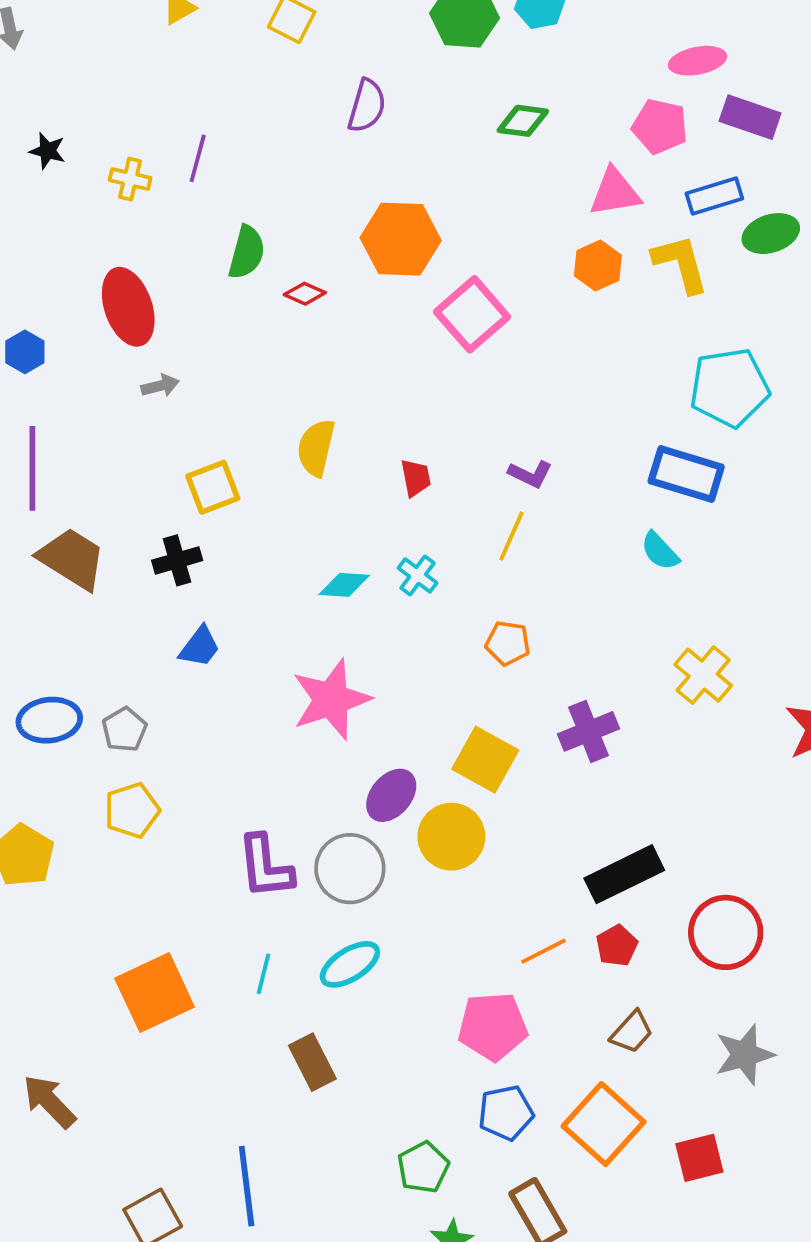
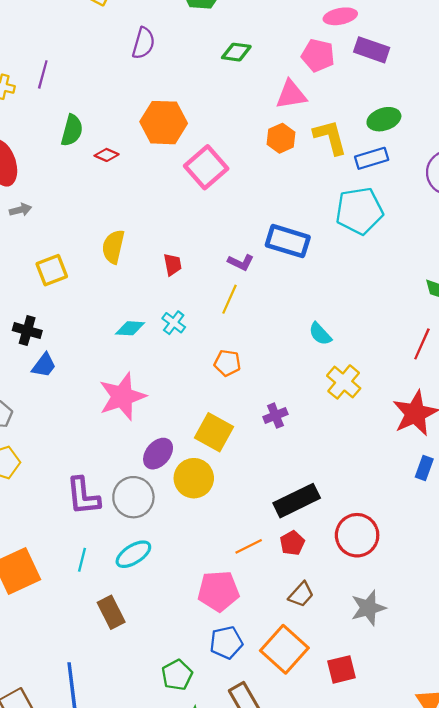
blue rectangle: (714, 196) -> (372, 158), moved
blue rectangle: (686, 474) -> (288, 241), moved
cyan semicircle: (660, 551) -> (320, 334), moved
black cross: (177, 560) -> (27, 331), moved, turned 32
purple cross: (589, 731) -> (275, 416), size x0.7

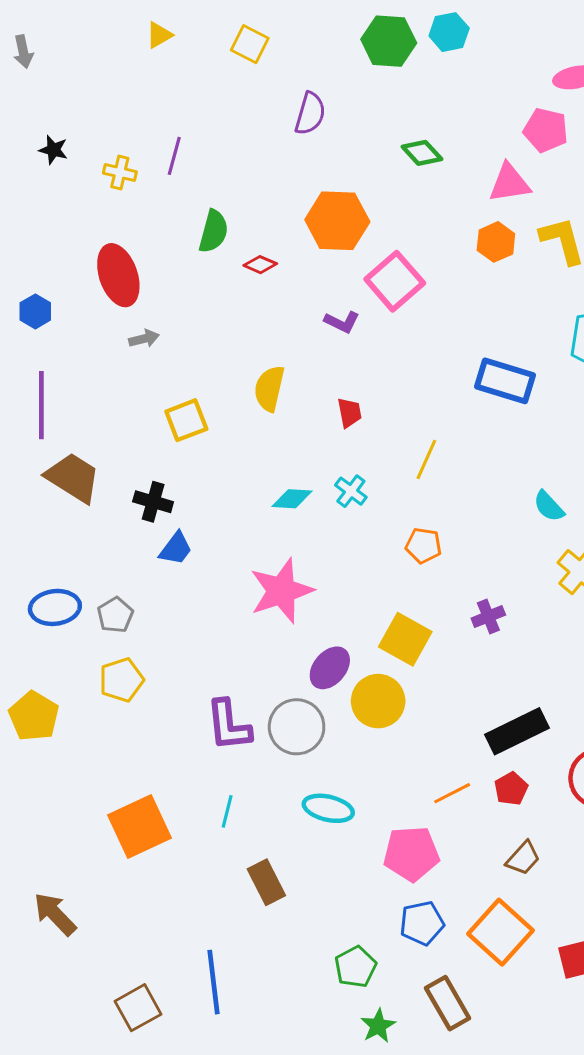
green diamond: (236, 52) -> (422, 153), moved, turned 40
purple L-shape: (241, 262) -> (342, 322), moved
cyan ellipse: (133, 554) -> (328, 808), moved, turned 45

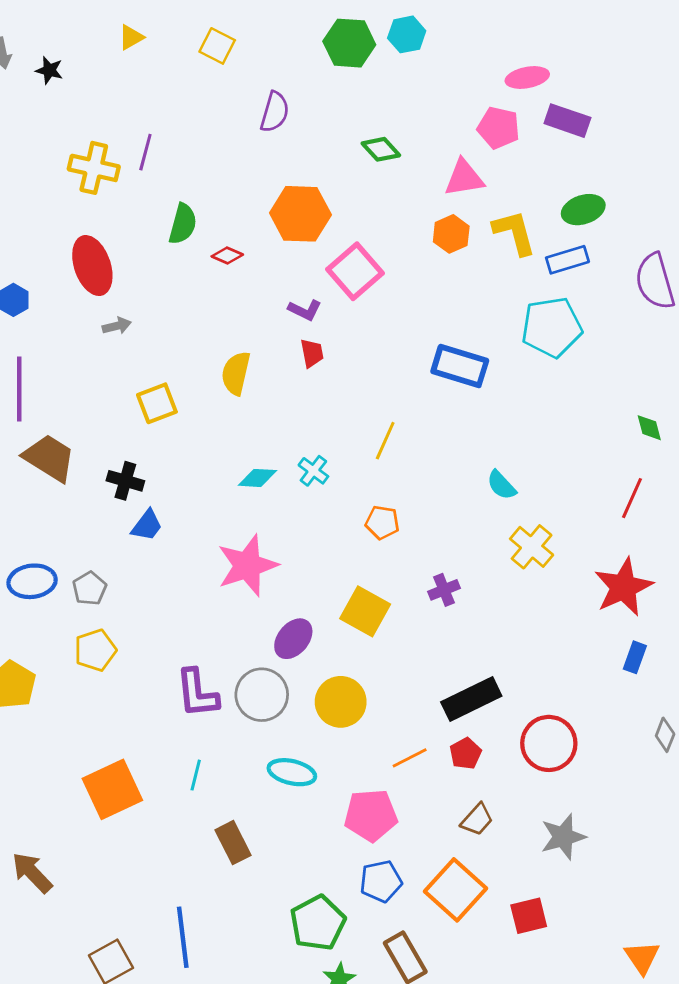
black star: (53, 150) -> (49, 70), moved
yellow cross: (120, 172) -> (94, 168), size x1.6
red trapezoid: (349, 413) -> (312, 353), moved
yellow circle: (378, 701) -> (341, 702), moved
green pentagon: (355, 967) -> (318, 923), size x1.4

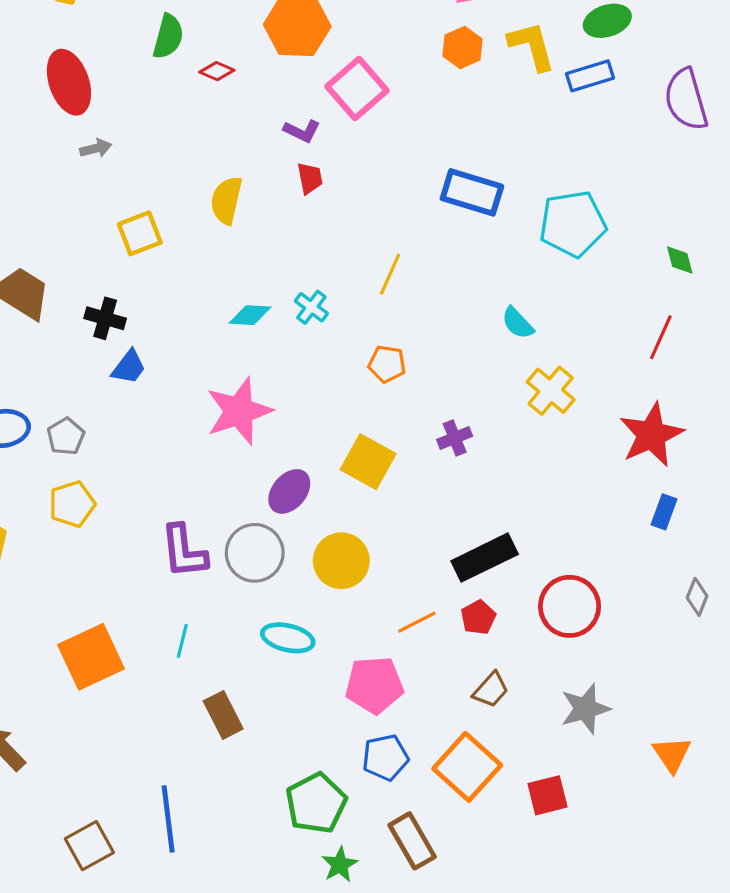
cyan pentagon: (552, 327) -> (573, 224), moved
orange triangle: (642, 957) -> (672, 754), moved

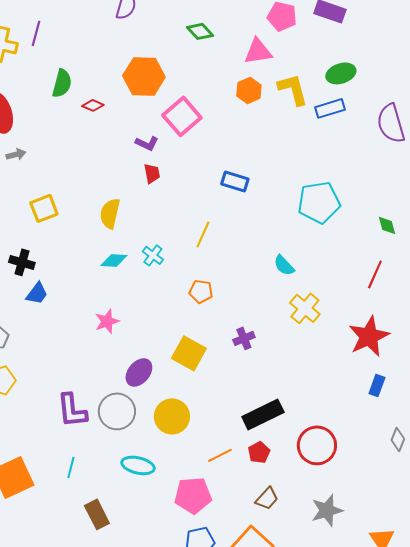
blue rectangle: (472, 192) -> (235, 181), moved, size x0.7
yellow semicircle: (226, 200) -> (110, 213), moved
pink star: (239, 411) -> (107, 321), size x0.6

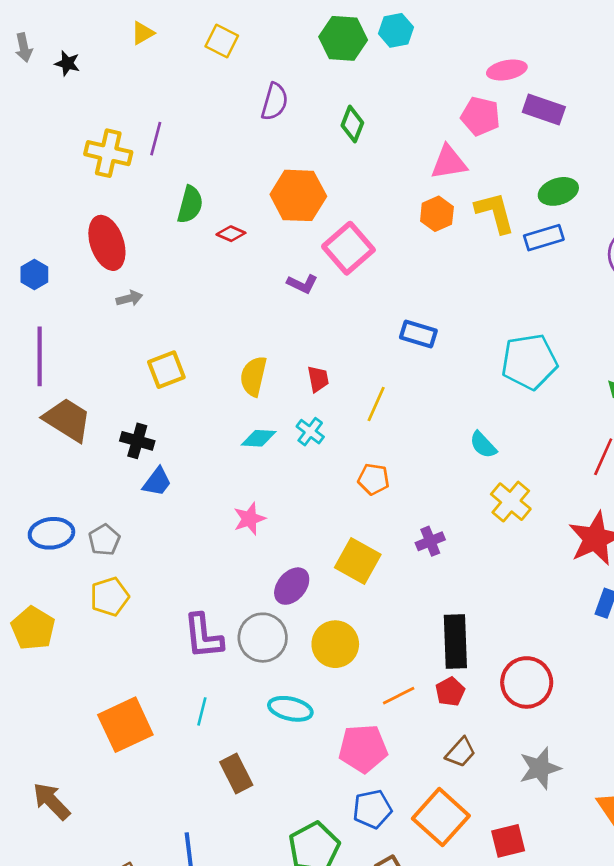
green diamond: (200, 31) -> (352, 124), moved, turned 64
red trapezoid: (152, 173) -> (318, 379), moved
black rectangle: (263, 414) -> (455, 642), turned -66

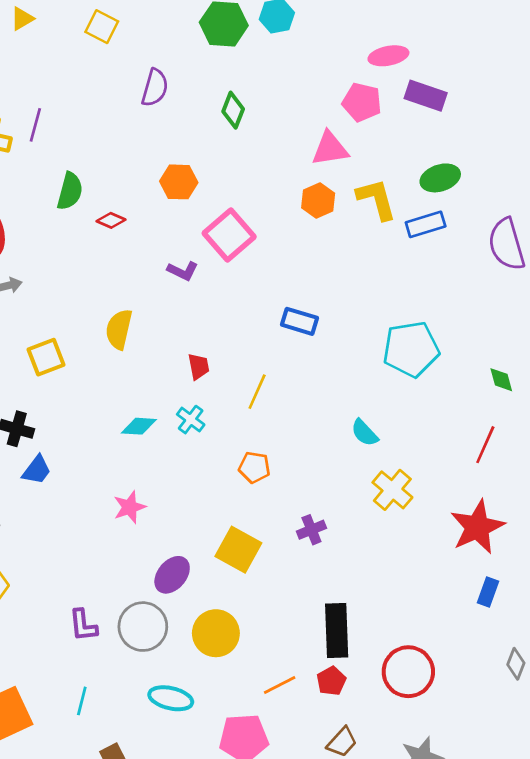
orange hexagon: (298, 195) -> (179, 182), size x0.7
yellow semicircle: (253, 376) -> (119, 329), moved
purple L-shape: (203, 636) -> (83, 625), size x0.7

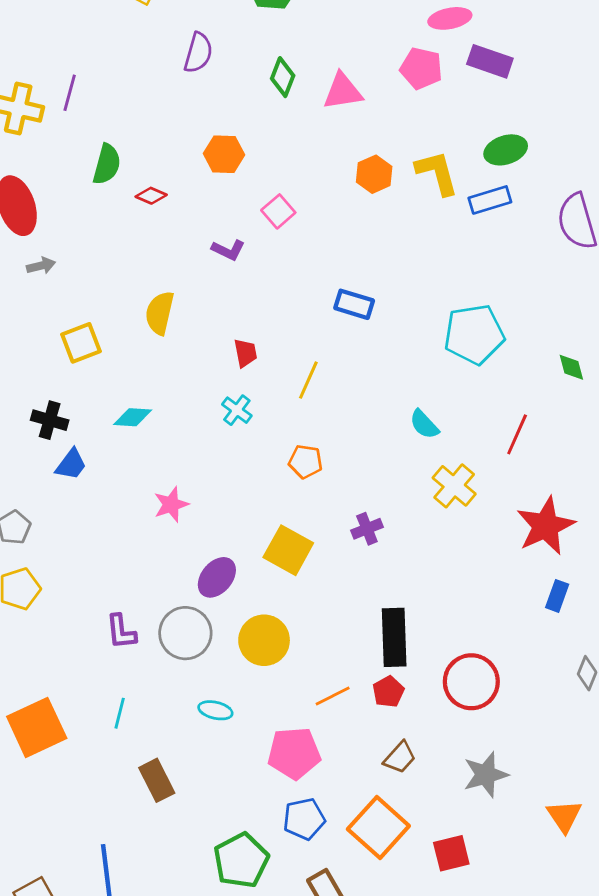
pink triangle: (330, 149) -> (343, 91), moved
pink square: (229, 235) -> (278, 211), size x0.6
cyan diamond: (139, 426) -> (133, 417), moved
red line: (485, 445) -> (517, 434), moved
cyan ellipse: (171, 698) -> (215, 710), size x0.7

